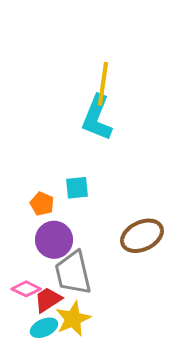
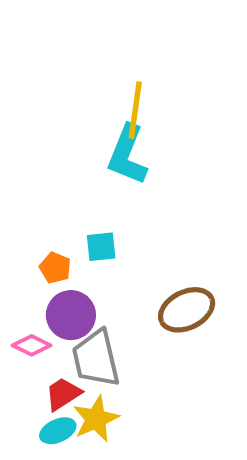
pink diamond: (26, 289) -> (32, 345), moved

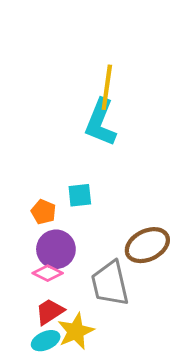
pink diamond: (32, 345) -> (48, 273), moved
gray trapezoid: (96, 358) -> (110, 284), moved

